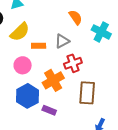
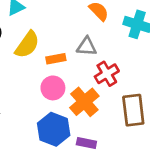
gray triangle: (62, 41) -> (87, 47), turned 42
pink circle: (23, 65) -> (53, 88), moved

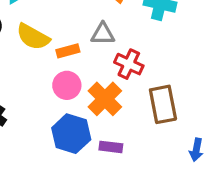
yellow semicircle: (27, 45) -> (33, 37), turned 88
red cross: (107, 74) -> (129, 64), turned -30

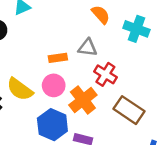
yellow semicircle: (33, 37) -> (20, 89), moved
brown rectangle: (163, 104) -> (129, 110), turned -52

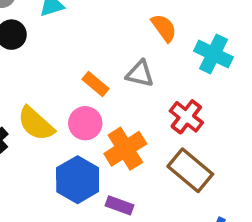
orange rectangle: (58, 58) -> (96, 84), turned 42
red cross: (105, 74) -> (186, 117), moved

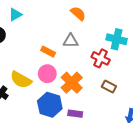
cyan cross: (213, 54) -> (117, 39), moved
brown rectangle: (190, 170) -> (109, 87), size x0.6

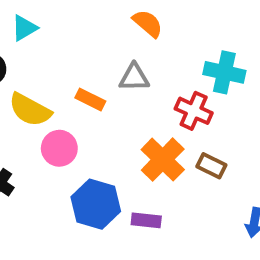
pink circle: (47, 74) -> (59, 148), moved
yellow semicircle: (21, 80) -> (30, 110), moved
orange cross: (72, 83) -> (163, 160), moved

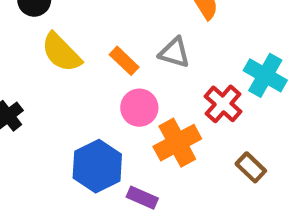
pink circle: (59, 148) -> (139, 108), moved
brown rectangle: (211, 166) -> (251, 167), moved

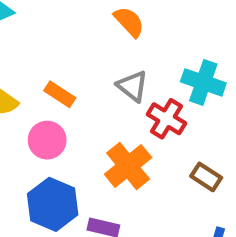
gray triangle: (174, 53) -> (133, 86), moved, turned 32
pink circle: (139, 108) -> (47, 140), moved

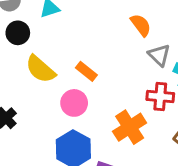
gray triangle: (133, 86) -> (159, 55), moved
red cross: (166, 119) -> (160, 96), turned -32

